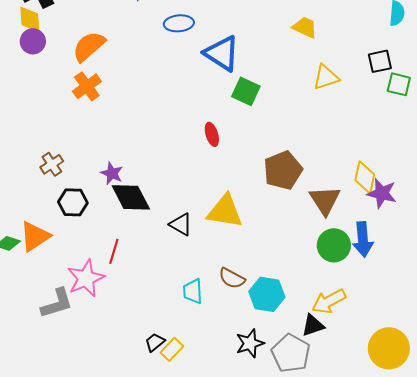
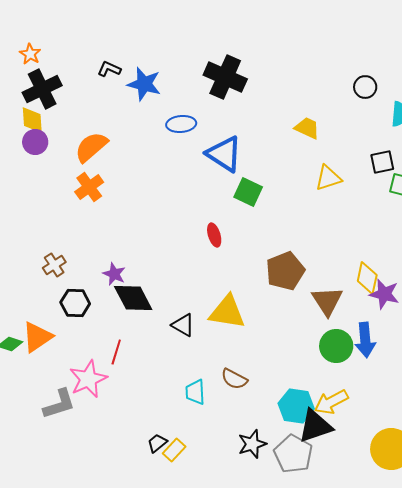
cyan hexagon: (267, 294) -> (296, 406), moved
black triangle: (313, 325) -> (315, 426), size x1.5

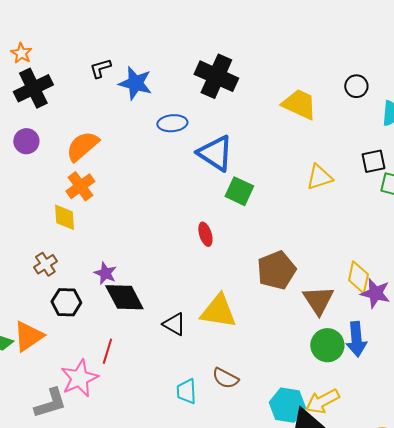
black L-shape: (109, 69) -> (100, 68), turned -40
yellow diamond: (32, 120) -> (64, 217), moved
yellow trapezoid: (307, 128) -> (299, 104), moved, size x1.4

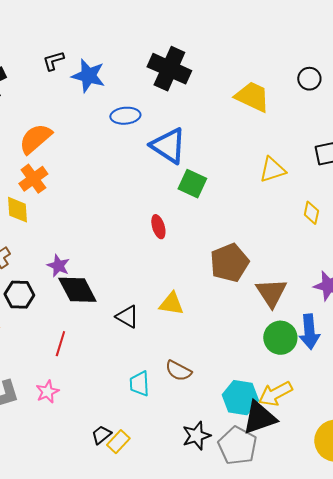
yellow diamond: (358, 277) -> (311, 213), moved, size x0.7
yellow triangle: (218, 311) -> (171, 304), size x0.7
pink star: (79, 378) -> (47, 392), moved, size x0.6

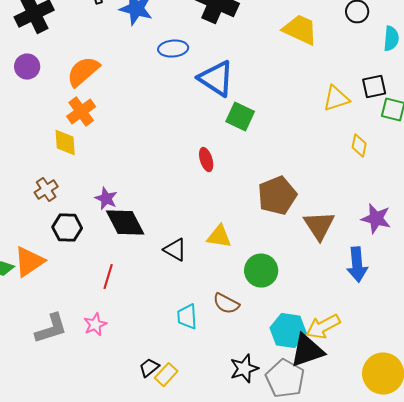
yellow triangle: (272, 170) -> (336, 99), moved
green circle: (280, 338) -> (261, 271), moved

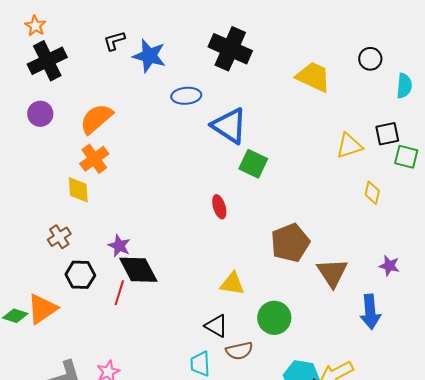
purple star: (376, 219) -> (389, 266), size x0.7
black triangle: (175, 250) -> (216, 326), moved
red line: (108, 277) -> (119, 293), moved
brown semicircle: (226, 304) -> (239, 351), turned -40

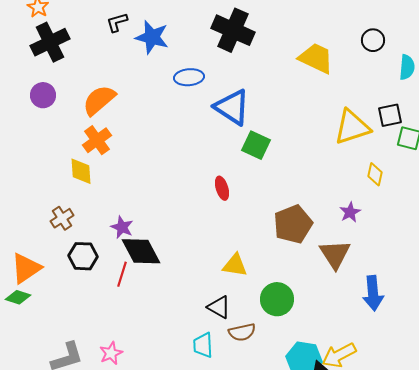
yellow triangle: (349, 146) -> (352, 127), size x1.4
purple star: (389, 266) -> (350, 212), moved, turned 30
orange triangle: (42, 309) -> (26, 268), moved

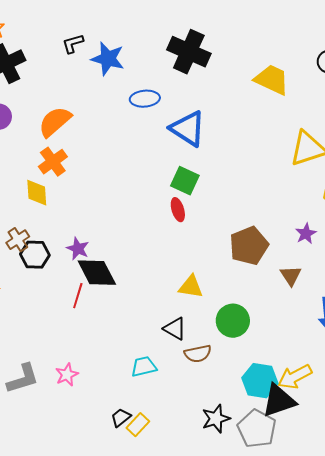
green square: (256, 145) -> (185, 181), moved
brown triangle: (335, 254) -> (291, 276), size x0.7
black hexagon: (83, 256) -> (35, 255), moved
cyan trapezoid: (203, 345) -> (144, 367), moved, turned 80

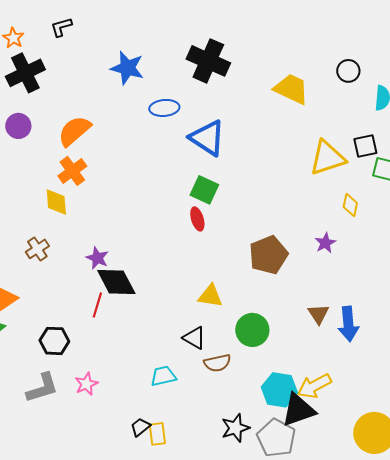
black L-shape: (73, 44) -> (61, 27), moved
black hexagon: (35, 255) -> (54, 341), moved
brown triangle: (291, 276) -> (318, 314), moved
yellow rectangle: (138, 425) -> (157, 434), turned -50

